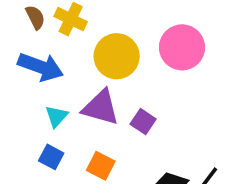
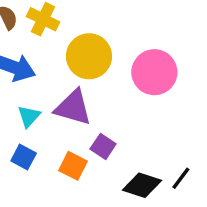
pink circle: (182, 47) -> (154, 72), moved
purple square: (143, 122) -> (103, 146), moved

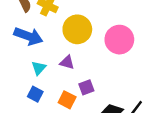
purple triangle: (73, 108) -> (67, 62), size x0.6
purple square: (103, 146) -> (86, 87), turned 35

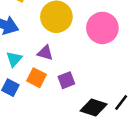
orange square: (67, 100) -> (37, 78), moved

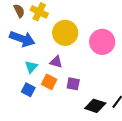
purple square: (66, 80) -> (73, 84), turned 32

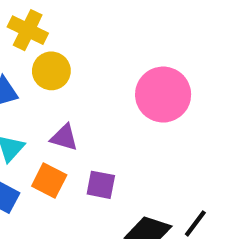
yellow circle: (65, 33) -> (51, 71), moved, size x0.7

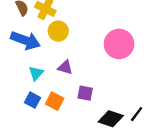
orange square: (49, 180) -> (55, 101), moved

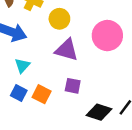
yellow circle: (58, 31) -> (59, 19), moved
purple triangle: (65, 67) -> (67, 50), moved, size x1.5

